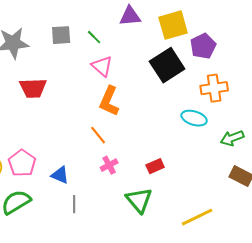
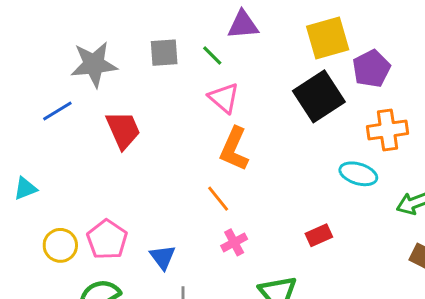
purple triangle: (130, 16) -> (243, 25), moved
red trapezoid: (33, 88) -> (123, 130), turned -112
red rectangle: (155, 166) -> (319, 235), moved
blue triangle: (60, 175) -> (163, 257), turned 30

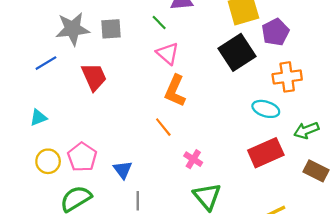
gray square: (164, 53) -> (111, 29), moved
cyan triangle: (25, 188) -> (38, 118), moved
red rectangle: (319, 235) -> (266, 153), moved, size x1.8
pink cross: (234, 242) -> (193, 159), moved, turned -30

